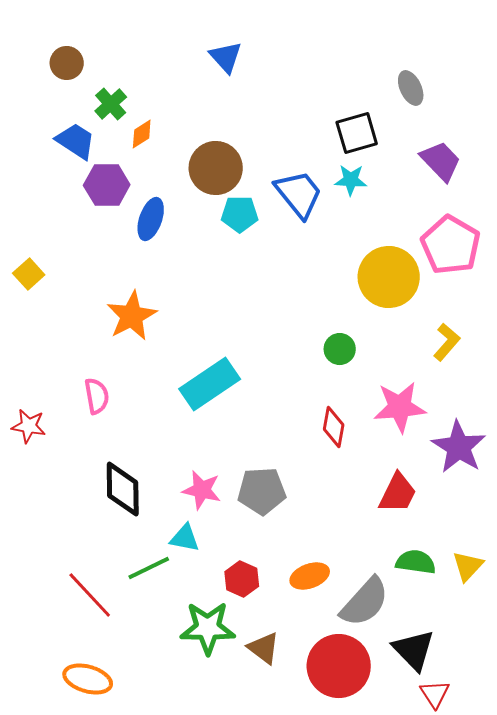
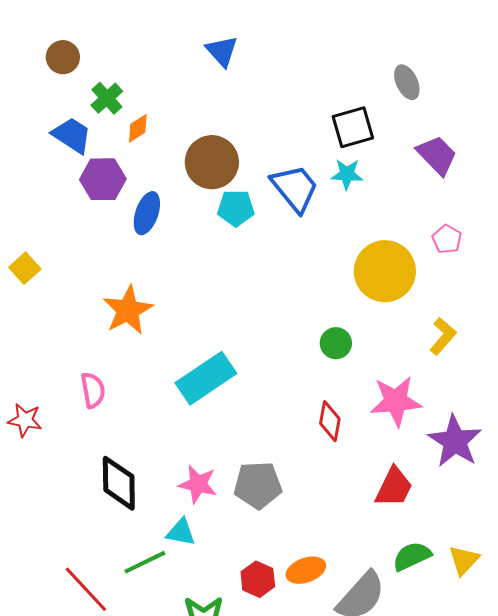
pink pentagon: (451, 245) -> (447, 239), size x0.5
green semicircle: (416, 562) -> (412, 556), turned -33
red hexagon: (242, 579) -> (258, 579), moved

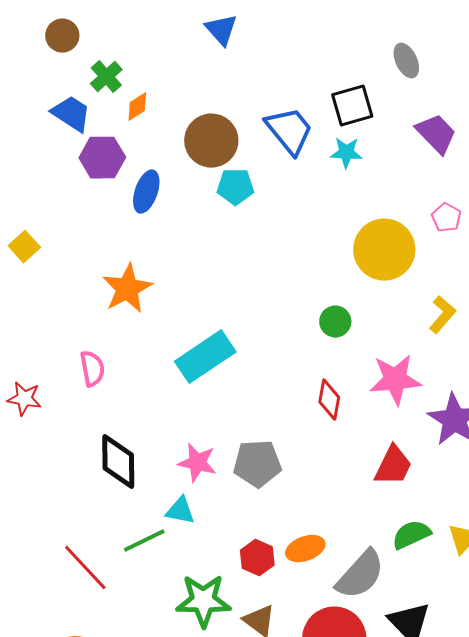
blue trapezoid: (295, 188) -> (289, 131), moved

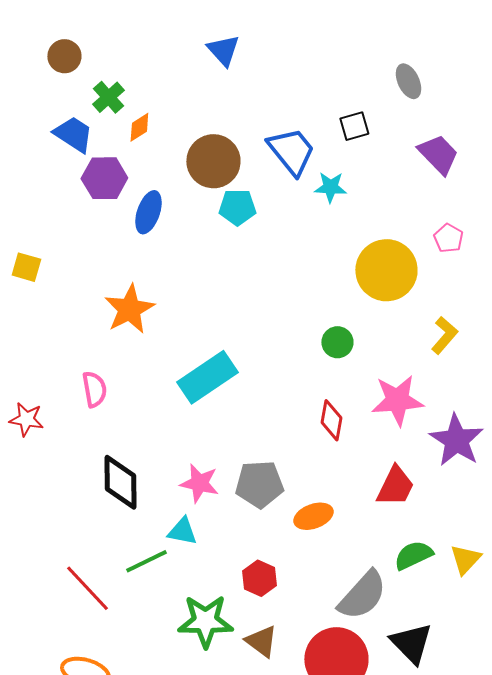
black square: (352, 106) -> (354, 126), size x0.7
cyan star: (346, 153) -> (330, 187), moved
yellow square: (24, 247) -> (26, 267), turned -32
orange ellipse: (305, 549) -> (313, 516), moved

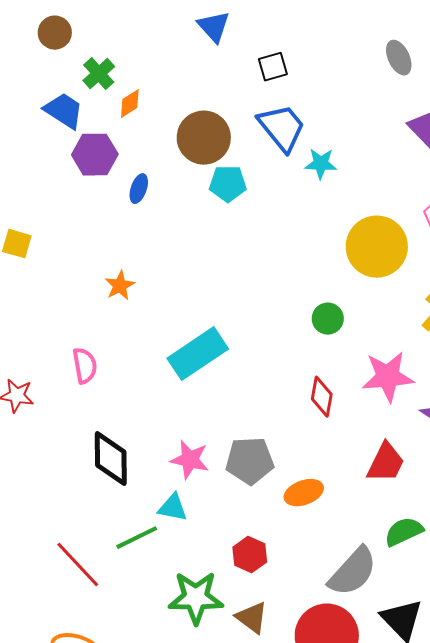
black square: (354, 126) -> (273, 67), moved
blue ellipse: (148, 212) -> (139, 189), size x0.7
orange star: (129, 309) -> (120, 286), size x0.6

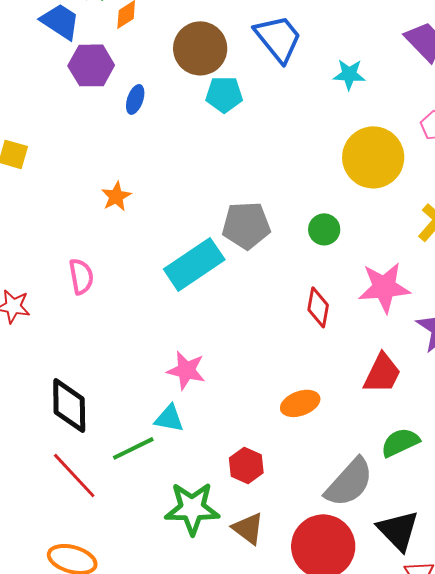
cyan star: (321, 164) -> (349, 74), moved
black diamond: (111, 459) -> (69, 405), moved
gray pentagon: (250, 461) -> (246, 225), moved

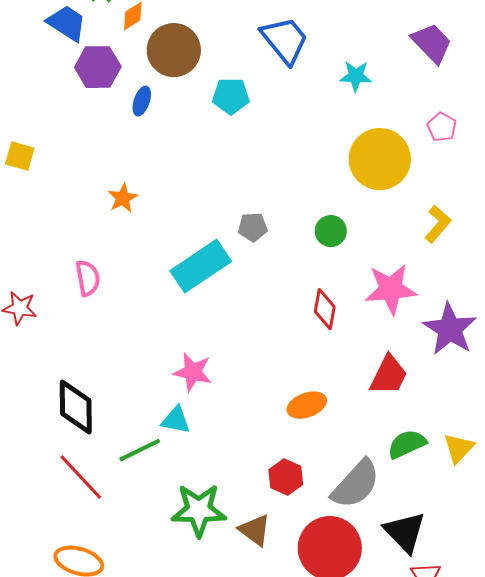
brown circle: (200, 48) -> (174, 50), moved
gray pentagon: (246, 225) -> (253, 227), size x0.6
red hexagon: (246, 465) -> (286, 477), moved

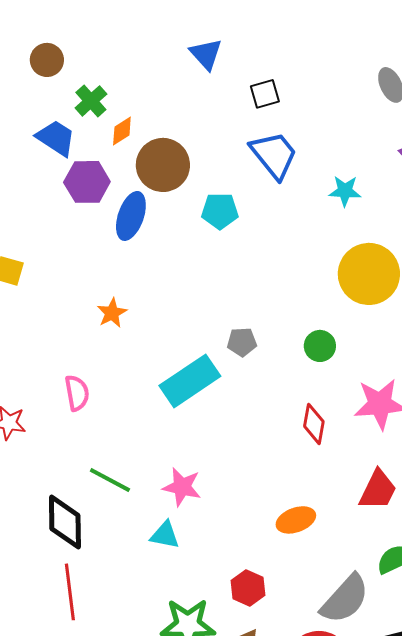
blue ellipse: (142, 101) -> (131, 216), size x1.6
green line: (140, 450) -> (110, 480), moved, turned 54
red line: (81, 477) -> (70, 592), turned 36
red hexagon: (286, 477) -> (248, 588), moved

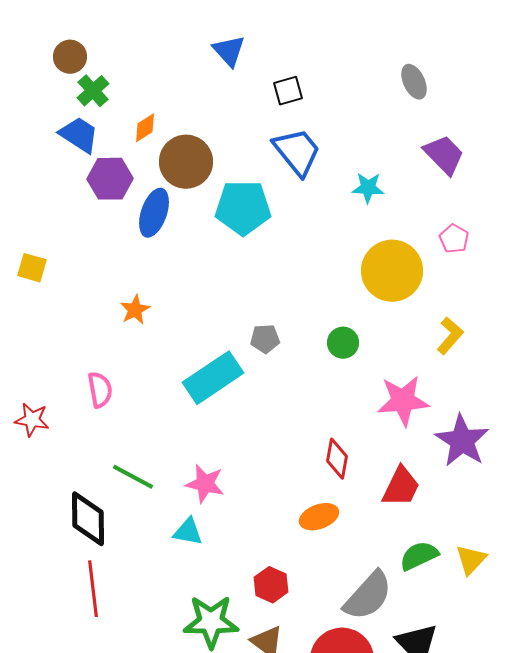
green cross: (91, 101) -> (93, 91), moved
cyan pentagon: (220, 211) -> (243, 208), size x1.5
red diamond: (314, 424) -> (337, 459), moved

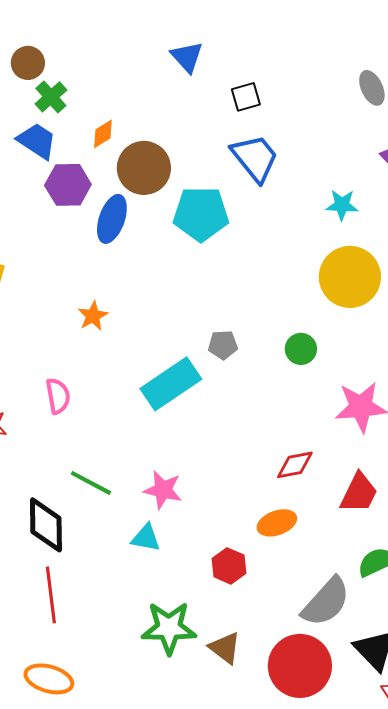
cyan star: (368, 188) -> (342, 205), moved
red diamond: (337, 459) -> (295, 465), turned 69
red hexagon: (271, 585) -> (229, 566), moved

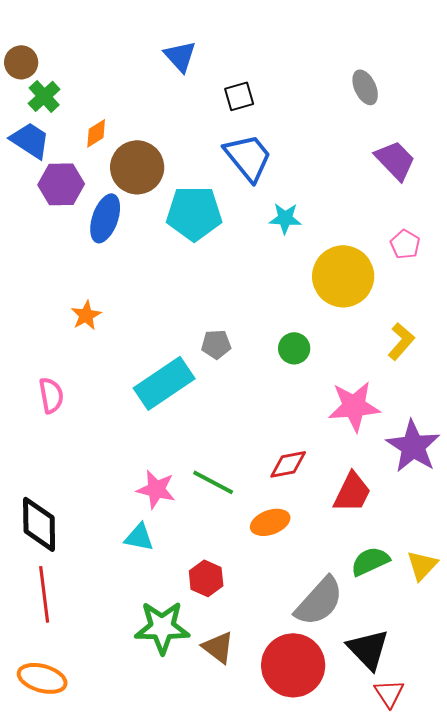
cyan star: (342, 205) -> (285, 218), moved
green line: (91, 483) -> (213, 482), moved
red hexagon: (229, 566) -> (206, 578), moved

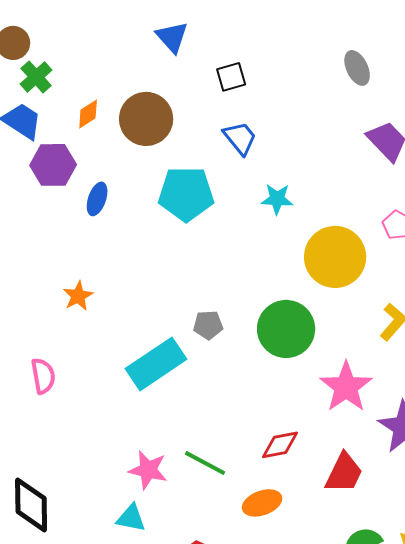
blue trapezoid: (248, 157) -> (240, 138), size x0.7
brown circle: (137, 167) -> (146, 119), moved
blue ellipse: (105, 218) -> (97, 199), size x0.7
green circle: (294, 348) -> (286, 329), size x1.8
pink star: (354, 406) -> (346, 387), turned -30

